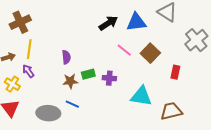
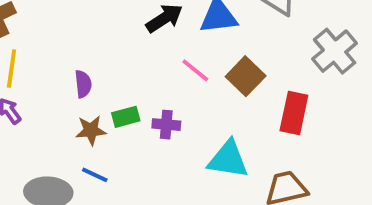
red rectangle: (175, 72) -> (294, 113), size x1.5

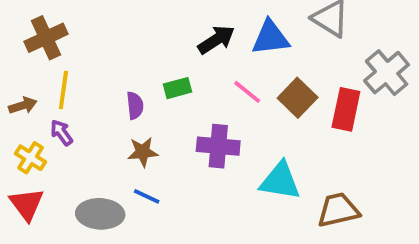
red rectangle: (294, 113) -> (346, 109), moved
green rectangle: (126, 117) -> (178, 88), moved
purple cross: (166, 125) -> (218, 146), size x1.5

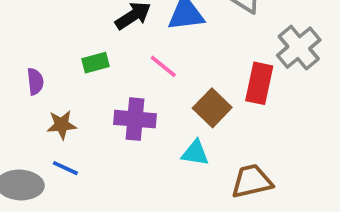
brown square: (298, 98) -> (212, 108), moved
purple semicircle: (135, 105) -> (35, 81), moved
cyan triangle: (280, 181) -> (195, 153), size x0.7

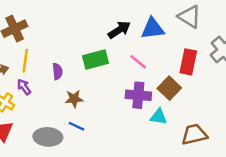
green rectangle: (95, 63) -> (95, 60), size x1.5
red rectangle: (259, 83) -> (188, 62), moved
purple cross: (135, 119) -> (138, 95), moved

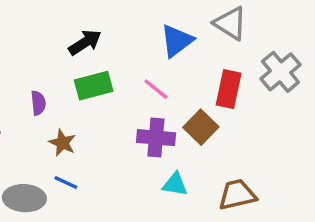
blue triangle: (153, 29) -> (177, 41), turned -30
black arrow: (119, 30) -> (85, 42), moved
brown star: (74, 99) -> (62, 143), turned 30
cyan triangle: (159, 117) -> (175, 184), moved

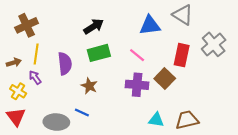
blue triangle: (177, 41) -> (150, 25), turned 30
purple semicircle: (38, 103) -> (65, 64), size x1.5
brown star: (62, 143) -> (89, 86), moved
cyan triangle: (175, 184) -> (156, 120), moved

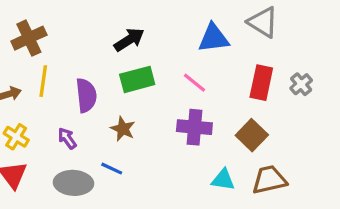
gray cross: (214, 44) -> (301, 84), moved, size x0.6
purple arrow: (35, 77) -> (67, 138), moved
brown square: (165, 78) -> (252, 135), moved

